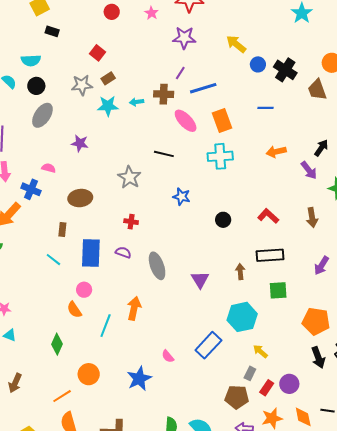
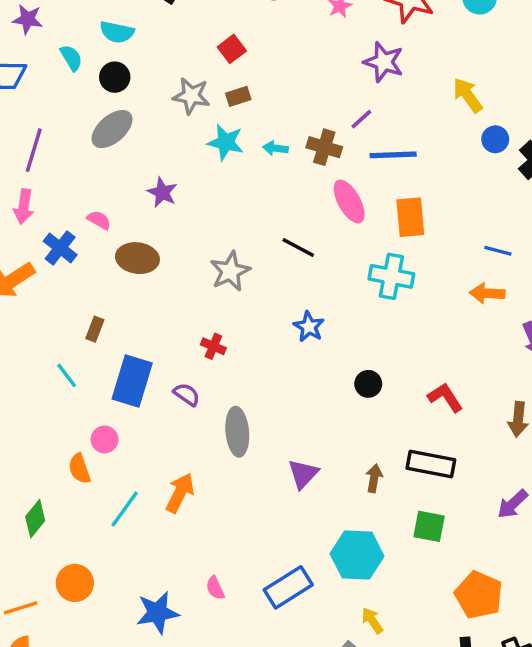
blue line: (266, 108) -> (498, 251), moved
brown ellipse: (80, 198) -> (137, 258), moved

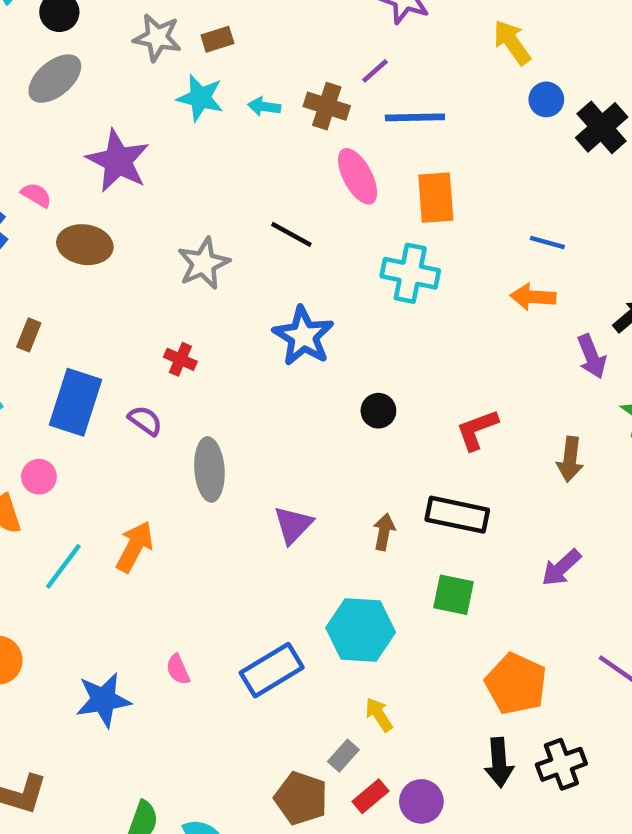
purple star: (162, 192) -> (118, 161), size x1.6
blue star: (309, 327) -> (303, 336), size x1.5
red L-shape: (445, 397) -> (477, 430), turned -78

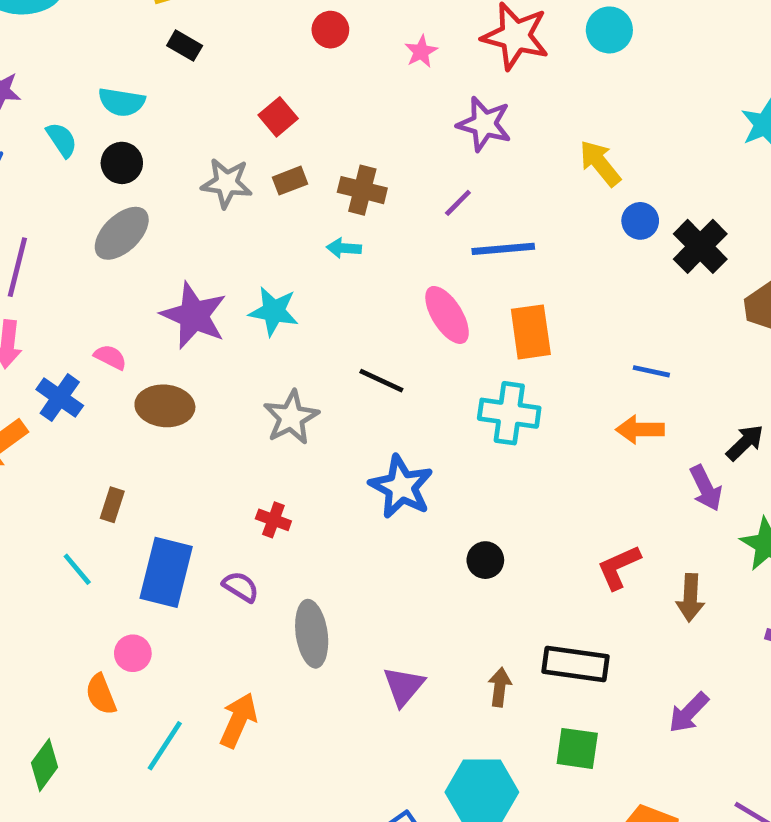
cyan star: (200, 98) -> (274, 311), moved
brown cross: (327, 106) -> (362, 190), moved
red L-shape: (477, 430) -> (619, 567), moved

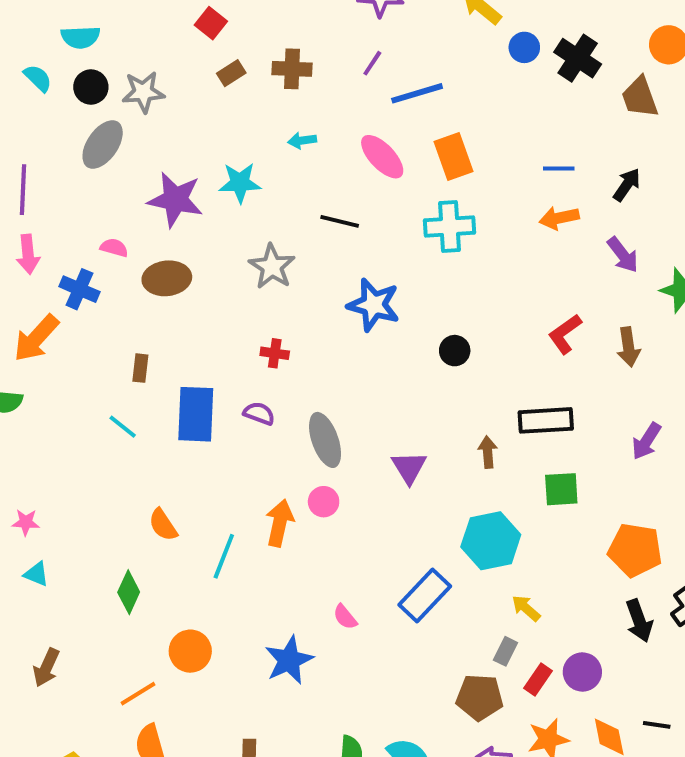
gray star: (227, 183) -> (143, 92), moved
cyan arrow: (344, 248) -> (302, 140), moved
black arrow: (745, 443) -> (627, 185), moved
pink circle: (133, 653) -> (324, 502), moved

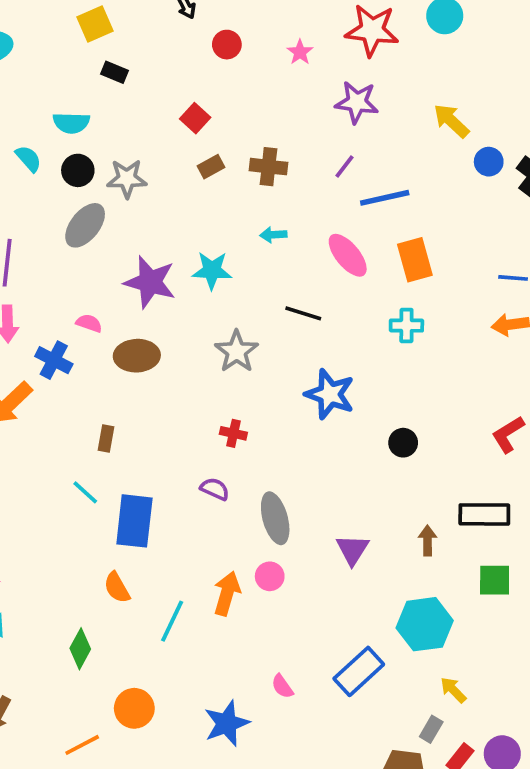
cyan cross: (450, 227) -> (406, 326), size x0.7
blue rectangle: (196, 414) -> (134, 521), moved

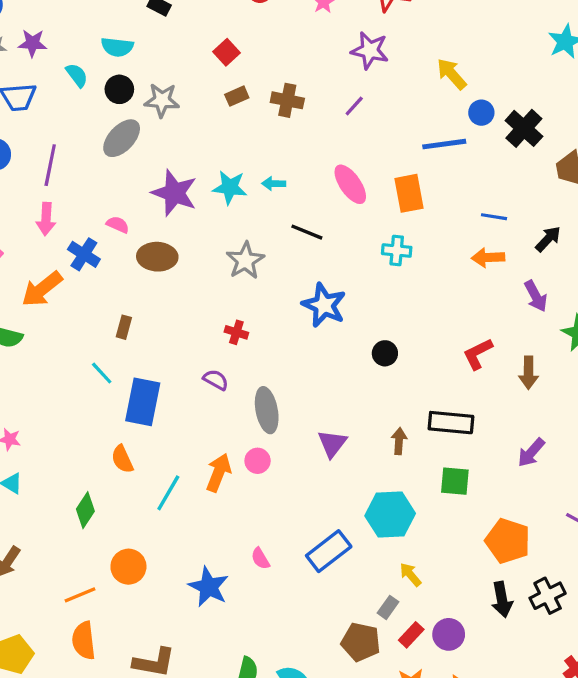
blue line: (385, 198) -> (444, 144), moved
cyan arrow: (273, 235) -> (274, 184), moved
blue star: (227, 723) -> (209, 587), turned -30

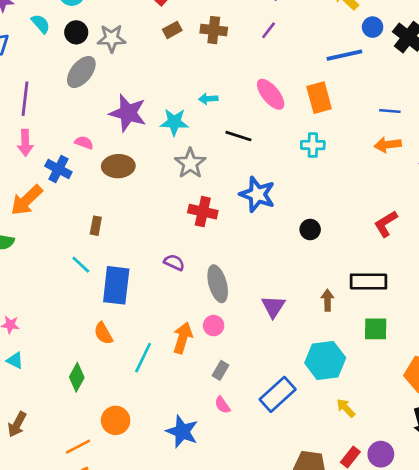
cyan star: (230, 187) -> (174, 122), moved
red cross: (236, 332) -> (203, 212), moved, size x1.5
gray rectangle: (388, 607) -> (220, 370), moved

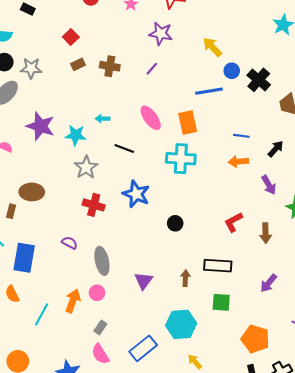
cyan cross: (313, 145) -> (181, 159), size x1.6
brown ellipse: (118, 166) -> (32, 192), moved
pink semicircle: (222, 405) -> (100, 354), size x1.5

